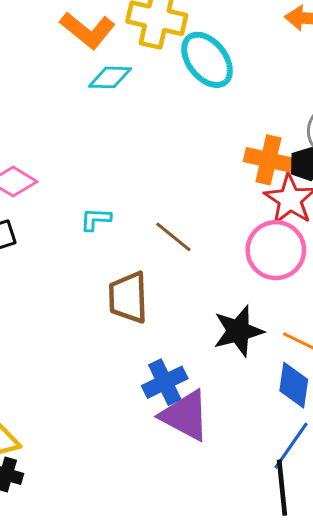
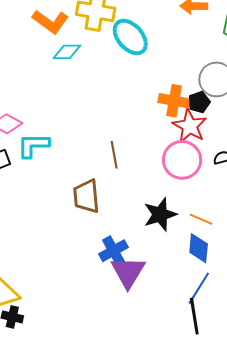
cyan L-shape: (96, 219) -> (33, 145), moved, size x1.6
brown line: (173, 237) -> (114, 155), turned 44
purple triangle: (185, 416) -> (128, 272), turned 36

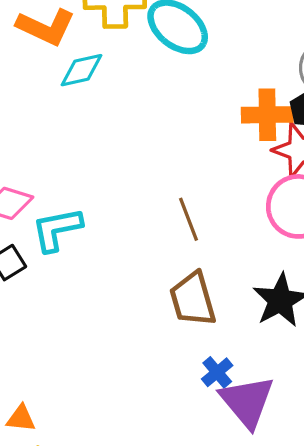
brown trapezoid: (86, 196) -> (193, 299), moved
blue cross: (113, 251) -> (217, 372), size x0.7

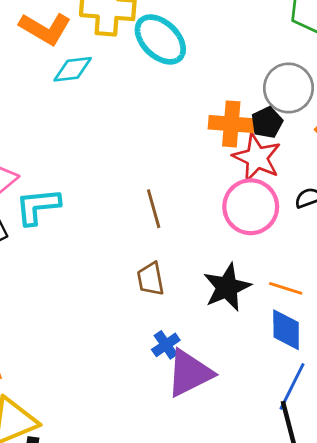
brown trapezoid: (193, 299) -> (151, 279), size x0.7
purple triangle: (247, 402) -> (189, 373), turned 38

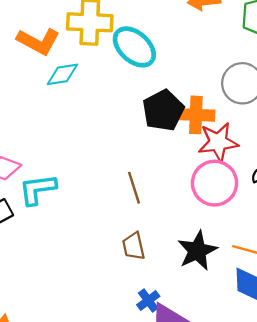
black pentagon: (267, 123) -> (163, 110), moved, size x1.6
red star: (257, 158) -> (218, 142), turned -30

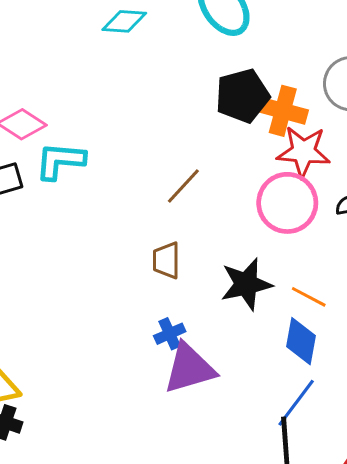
brown line: (134, 188) -> (183, 186), turned 48

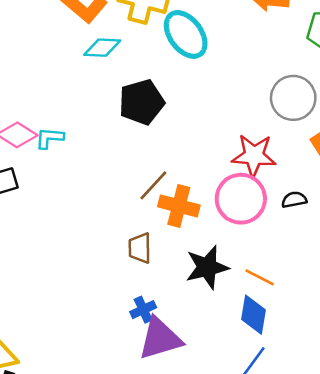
black pentagon: (242, 96) -> (142, 102), moved
orange cross: (283, 111) -> (179, 206), moved
cyan L-shape: (60, 161) -> (50, 138), moved, size x0.7

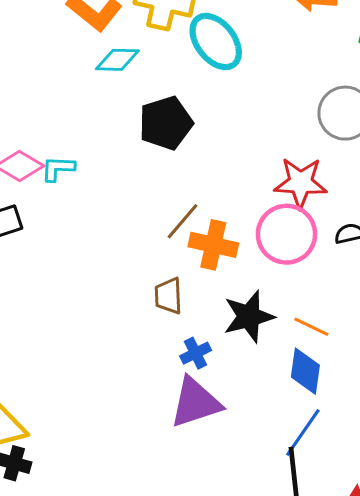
blue cross: (143, 310) -> (196, 353), moved

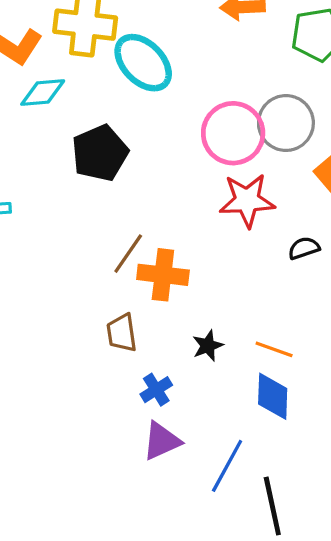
pink circle: (286, 234) -> (233, 133), moved
black star: (249, 317) -> (208, 346), size x0.6
purple triangle: (195, 402) -> (162, 441), size x0.7
blue line: (303, 433) -> (227, 466), moved

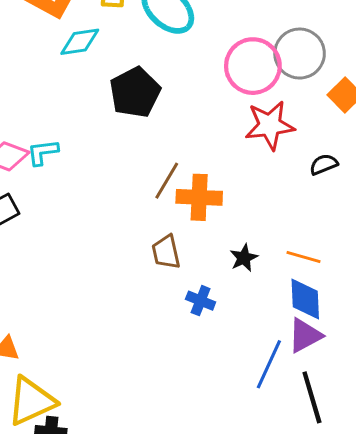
blue cross: (156, 390) -> (201, 301), turned -32
purple triangle: (162, 441) -> (305, 335), moved

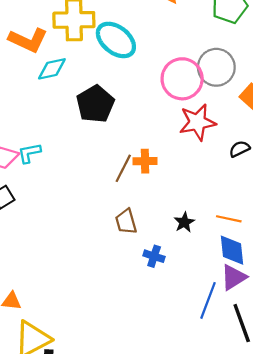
orange cross: (199, 197) -> (145, 161), moved, size x0.7

